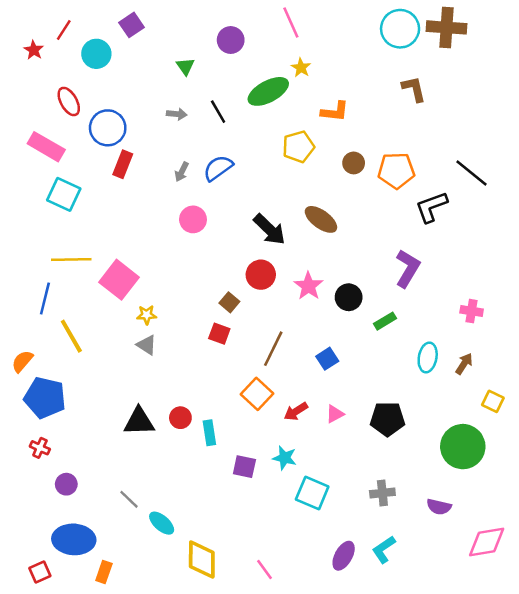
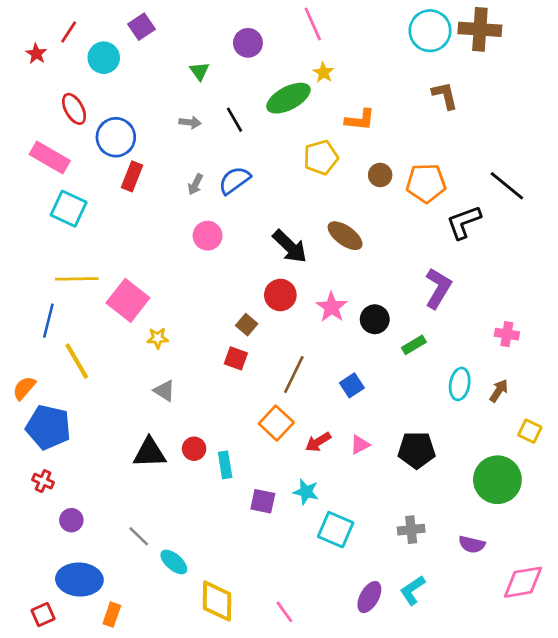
gray triangle: (147, 345) -> (164, 391), moved

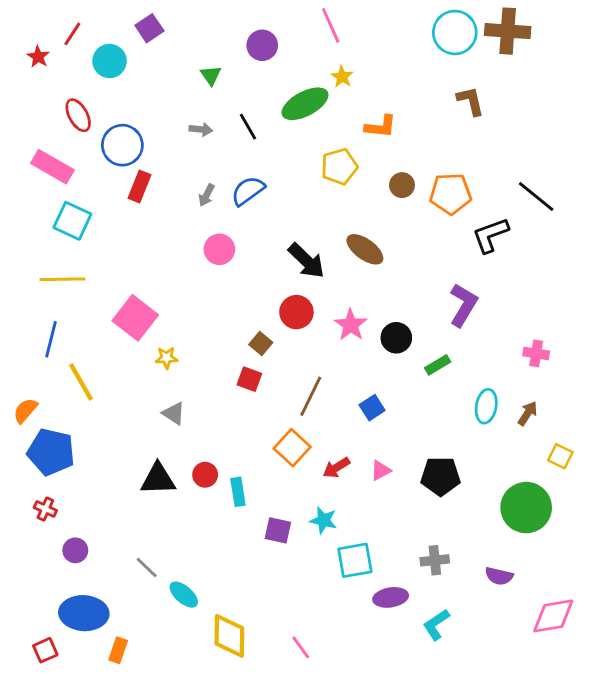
yellow line: (77, 279) -> (62, 279), moved
cyan square: (336, 530) -> (355, 560), turned -33
purple ellipse: (369, 597) -> (391, 597), moved, turned 52

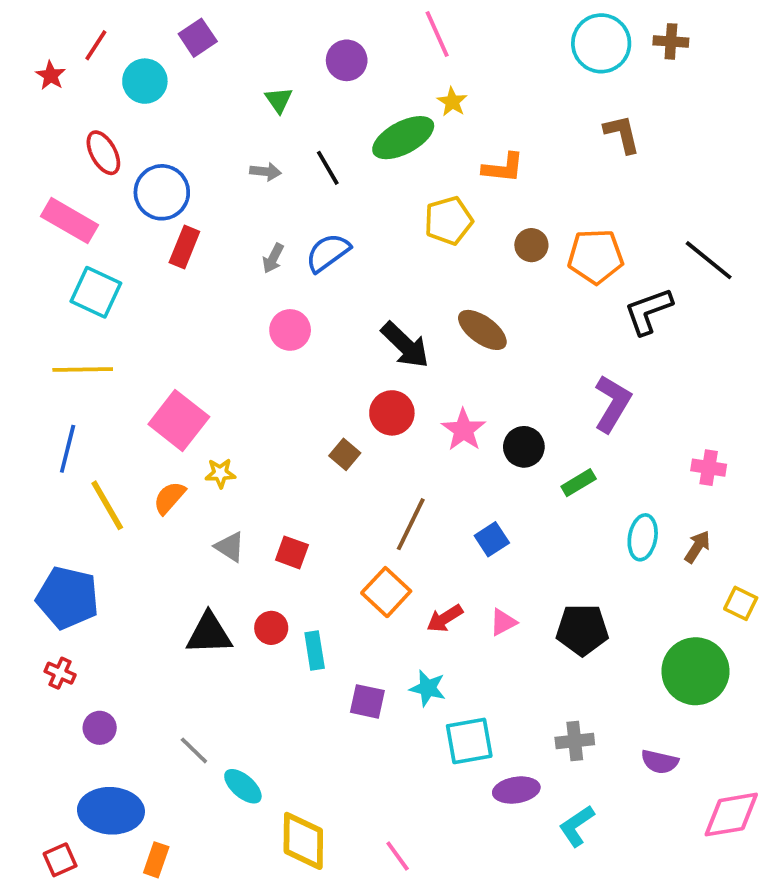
brown cross: (508, 31) -> (671, 41), size x0.6
red square: (249, 379) -> (292, 552), moved
orange semicircle: (25, 411) -> (169, 498), moved

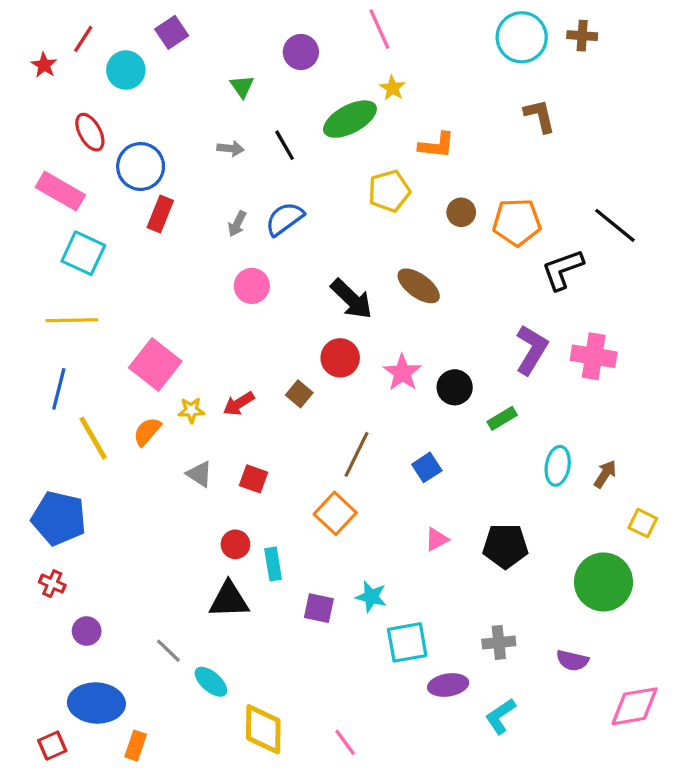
pink cross: (709, 468) -> (594, 356), moved, size x1.5
red arrow: (445, 618) -> (239, 404), moved
black triangle: (209, 634) -> (229, 600), moved

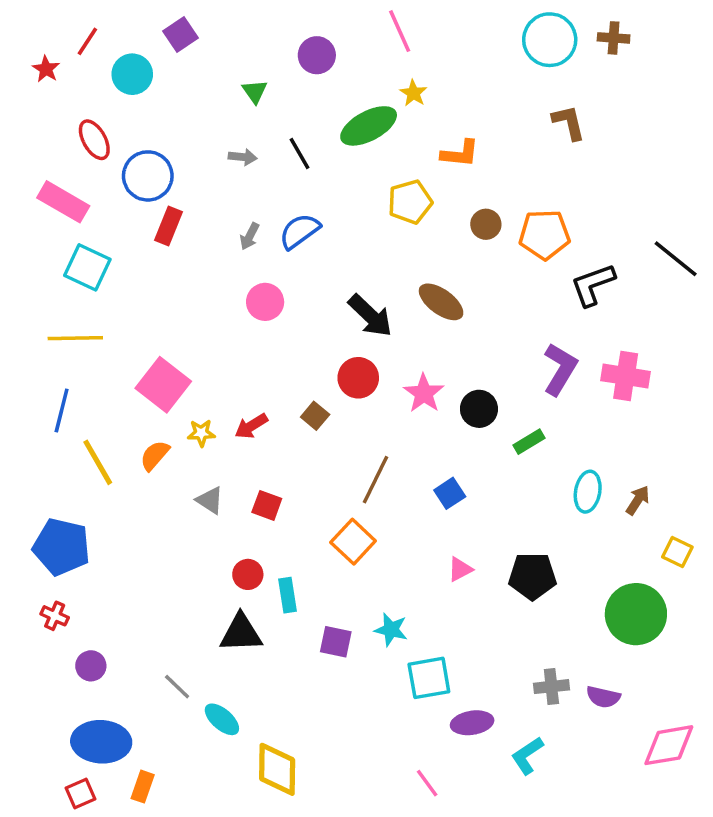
black line: (615, 225) -> (676, 259), moved
gray cross: (499, 642) -> (551, 687), moved
pink line: (345, 742) -> (427, 783), moved
red square: (52, 746) -> (80, 794), moved

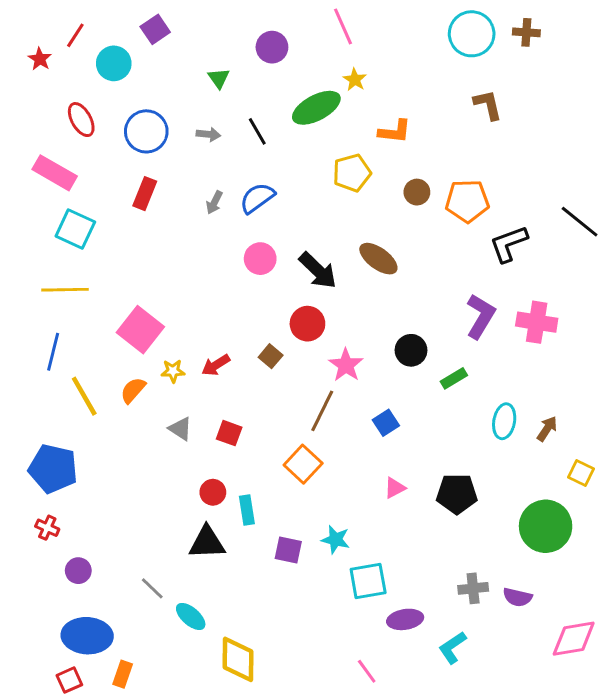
blue circle: (148, 176) -> (146, 131), moved
pink circle: (265, 302) -> (260, 259), moved
pink star: (424, 393) -> (346, 365), moved

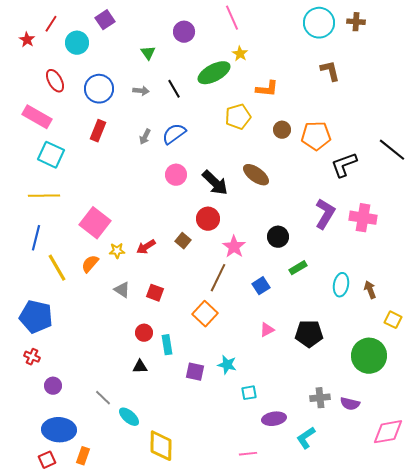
green rectangle: (454, 378) -> (298, 268), moved
brown arrow: (547, 429) -> (370, 290), turned -54
black triangle: (207, 543) -> (140, 367), size x0.6
cyan square: (368, 581) -> (249, 393), size x0.6
pink line: (367, 671) -> (248, 454), turned -60

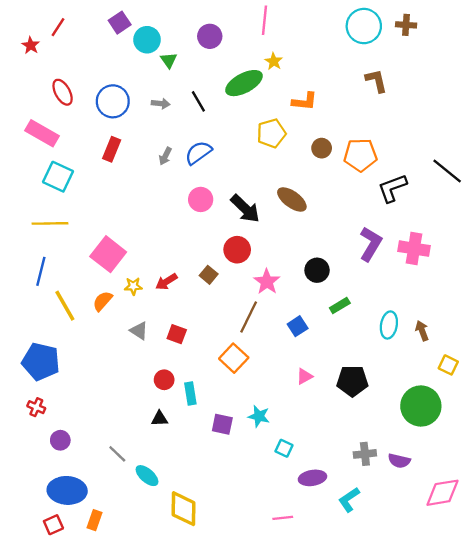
pink line: (232, 18) -> (265, 20), turned 30
cyan circle: (77, 43) -> (147, 40), moved
cyan square: (249, 393) -> (284, 448), turned 35

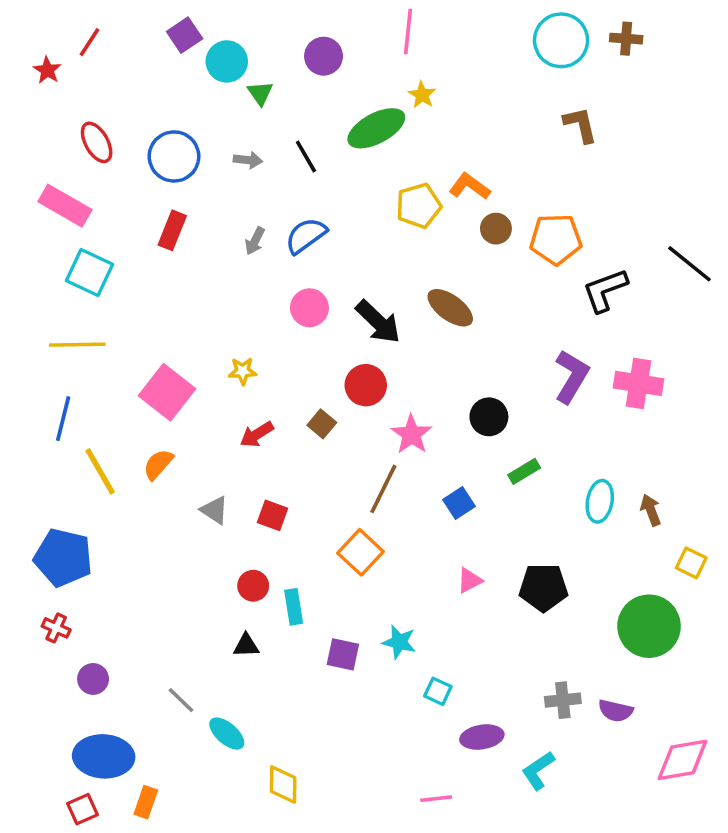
orange L-shape: (304, 101) -> (470, 186), moved, turned -150
yellow star: (133, 286) -> (243, 371), moved
yellow diamond: (184, 509) -> (283, 785), size x0.7

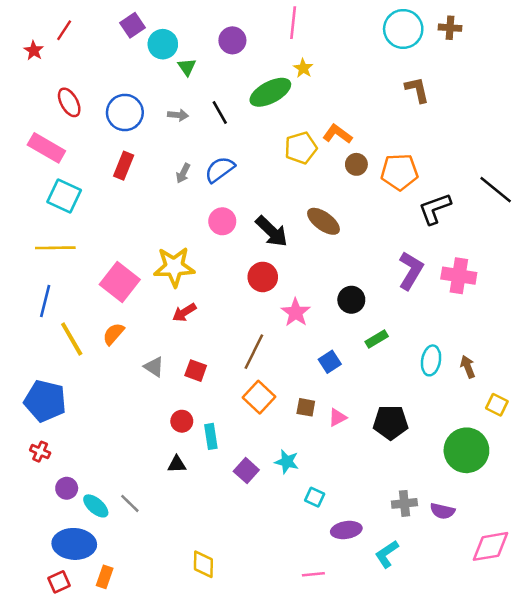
yellow star: (243, 371) -> (174, 267), size x2.0
brown square: (322, 424) -> (306, 407), moved, turned -30
brown line: (383, 489) -> (254, 352), moved
purple square: (343, 654) -> (246, 471), turned 30
cyan ellipse: (227, 734) -> (96, 506), moved

